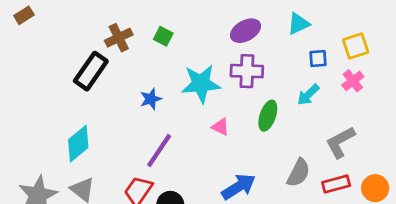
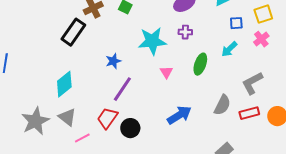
purple cross: (247, 71) -> (185, 32), size x0.6
blue star: (151, 99) -> (113, 61), moved
pink triangle: (220, 127) -> (166, 72), turned 32

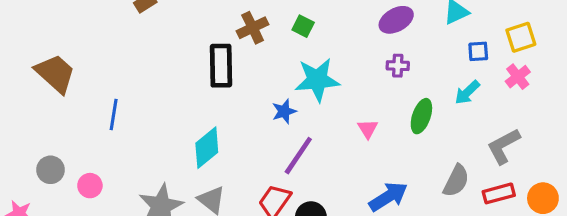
black rectangle: (73, 32) -> (221, 66), turned -36
cyan star: (152, 41) -> (317, 80), moved

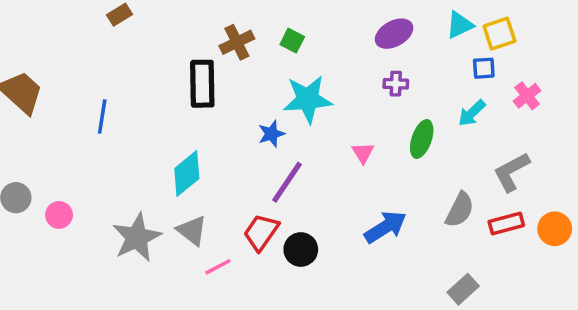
yellow square: (521, 37) -> (499, 34), moved
blue line: (114, 115) -> (102, 117), moved

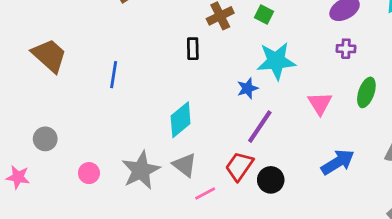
black rectangle: (202, 84) -> (193, 49), size x0.6
pink triangle: (363, 153) -> (320, 103), size x1.4
pink circle: (59, 215) -> (89, 173), moved

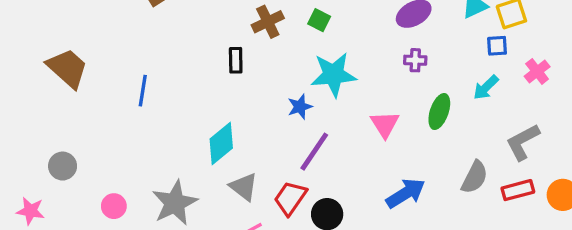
gray triangle: (185, 165) -> (244, 187), moved

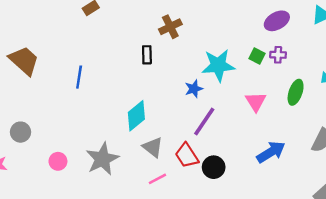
green square: (319, 20) -> (257, 56), moved
red trapezoid: (290, 198) -> (187, 155), turned -68

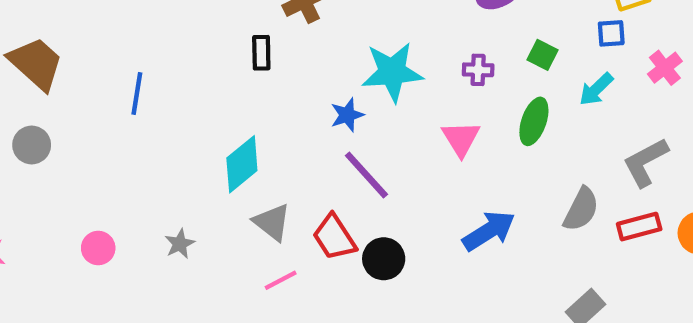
purple cross: (278, 55) -> (478, 70), moved
green square: (257, 56) -> (542, 55), moved
purple line: (204, 122) -> (366, 175), turned -76
gray circle: (20, 132) -> (32, 145), moved
gray star: (102, 159) -> (180, 244), size x0.5

